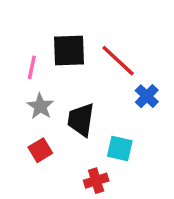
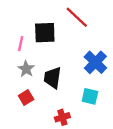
red line: (118, 61) -> (77, 17), moved
blue cross: (147, 96) -> (95, 62), size x1.5
cyan square: (120, 149) -> (90, 96), moved

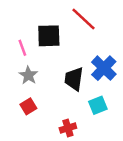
pink line: (21, 44) -> (22, 48), turned -32
black trapezoid: (53, 78) -> (74, 79), moved
cyan square: (90, 96) -> (98, 105), turned -35

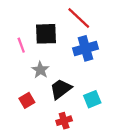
blue cross: (104, 68) -> (85, 48), moved, turned 30
gray star: (28, 75) -> (40, 70), moved
black trapezoid: (74, 79) -> (61, 89), moved, turned 45

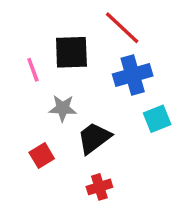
gray star: (40, 70) -> (63, 108), turned -30
cyan square: (92, 99) -> (157, 119), moved

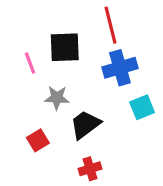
red line: (122, 28) -> (110, 25), turned 33

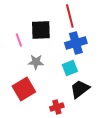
cyan square: (142, 107) -> (70, 68), moved
black trapezoid: (85, 125) -> (80, 89), moved
red square: (38, 140) -> (24, 89), size x1.6

